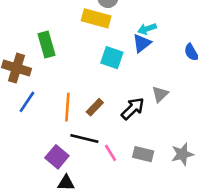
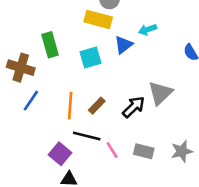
blue triangle: (142, 43) -> (123, 45), moved
cyan square: (112, 58) -> (90, 57), moved, turned -35
gray triangle: (160, 94) -> (160, 93), size x1.5

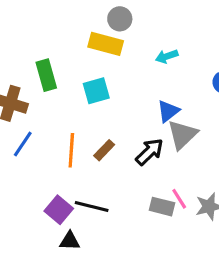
blue triangle: (123, 45) -> (168, 111), moved
black line: (87, 136) -> (92, 207), moved
pink line: (112, 150) -> (179, 199), moved

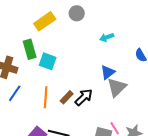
yellow rectangle: (106, 44) -> (45, 21), moved, turned -50
cyan square: (96, 91) -> (48, 61), moved, turned 36
black arrow: (149, 152) -> (84, 97), moved

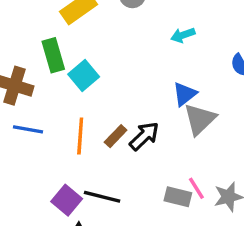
cyan square: (48, 61) -> (84, 75), turned 30
blue line: (15, 93) -> (28, 129), turned 66

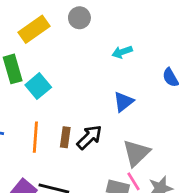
gray triangle: (200, 119) -> (136, 153), moved
brown rectangle: (116, 136) -> (65, 137), turned -36

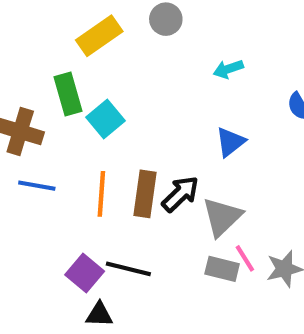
brown rectangle: (65, 137) -> (145, 194), size x1.5
gray triangle: (136, 153) -> (222, 217), moved

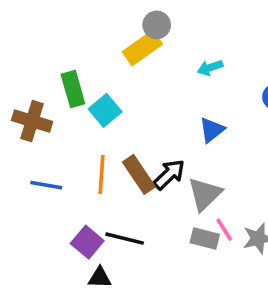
yellow rectangle: (99, 36) -> (142, 48), moved
blue line: (37, 186) -> (46, 185), moved
brown rectangle: (145, 194) -> (139, 174), turned -42

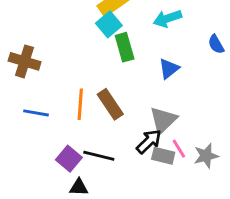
cyan arrow: (210, 68) -> (167, 19), size x1.4
green rectangle: (73, 89) -> (125, 47), moved
cyan square: (105, 110) -> (109, 24), moved
black arrow: (169, 174) -> (149, 141), moved

